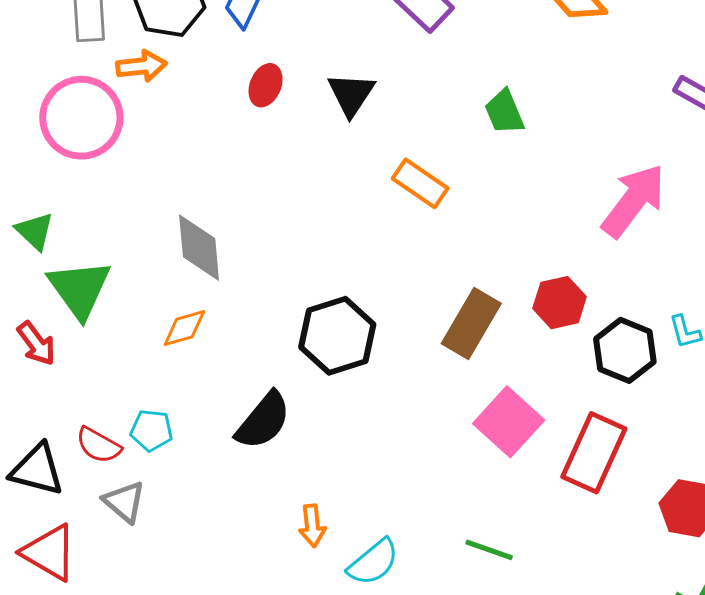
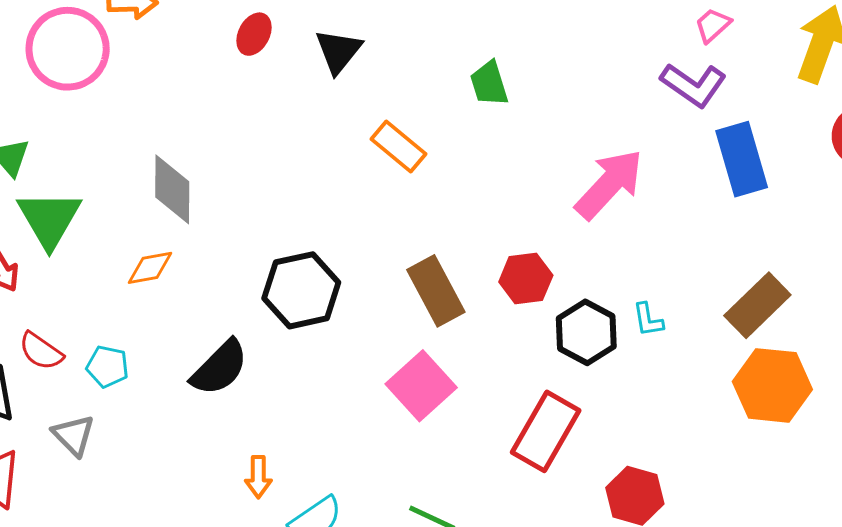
brown rectangle: (471, 323) -> (436, 291), turned -64
pink square: (509, 422) -> (421, 386), moved
red semicircle: (99, 445) -> (41, 351), moved

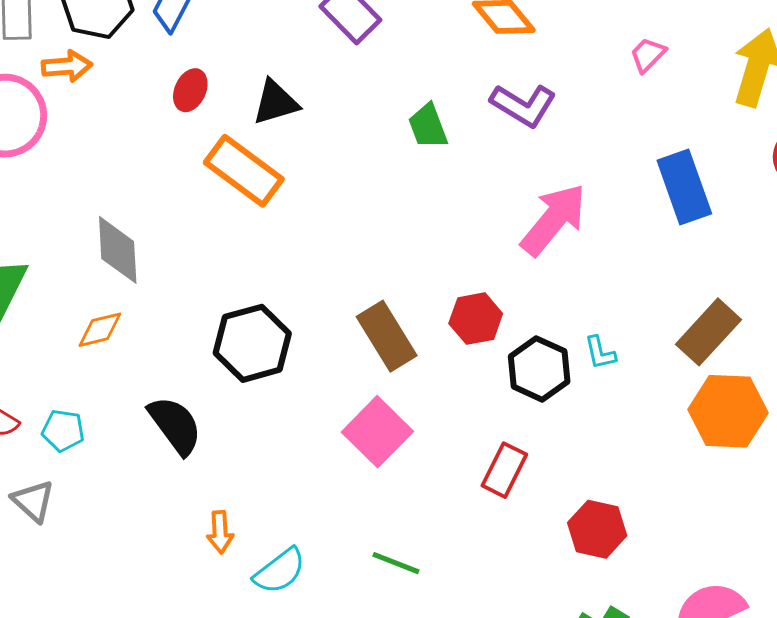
black triangle: (338, 51) -> (276, 102), turned 38
purple L-shape: (693, 85) -> (523, 105), moved
orange rectangle: (398, 146) -> (244, 171), moved, size x1.4
black semicircle: (220, 368) -> (175, 425), turned -78
red rectangle: (546, 431) -> (504, 470), size x0.7

